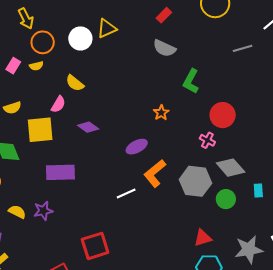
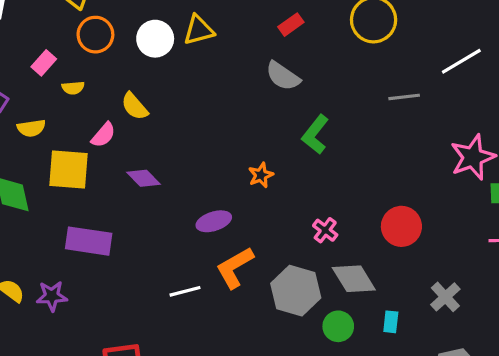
yellow semicircle: (36, 66) -> (73, 88), moved
red circle: (223, 115) -> (401, 226), moved

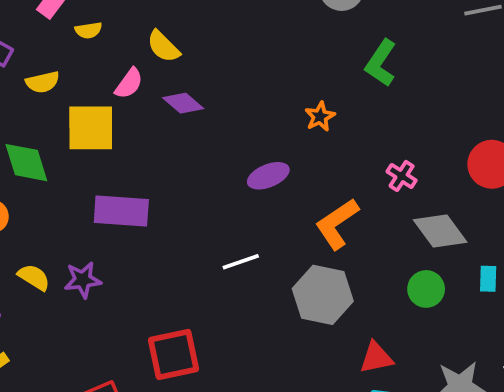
purple diamond: (144, 178) -> (183, 103), moved
orange L-shape: (235, 268) -> (337, 224), moved
gray hexagon: (296, 291) -> (323, 295), moved

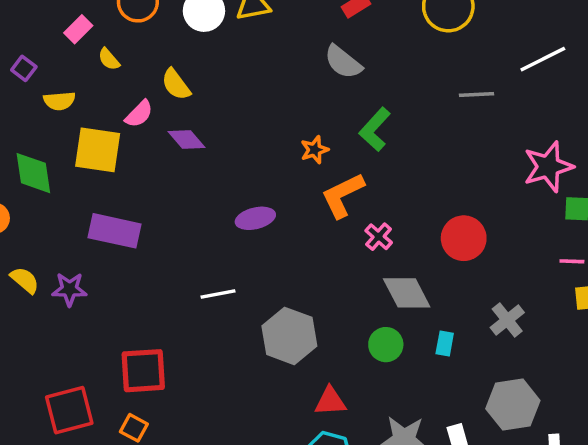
yellow semicircle: (88, 30) -> (109, 59), turned 50
orange star: (320, 117) -> (315, 150), moved
orange L-shape: (337, 224) -> (343, 195), moved

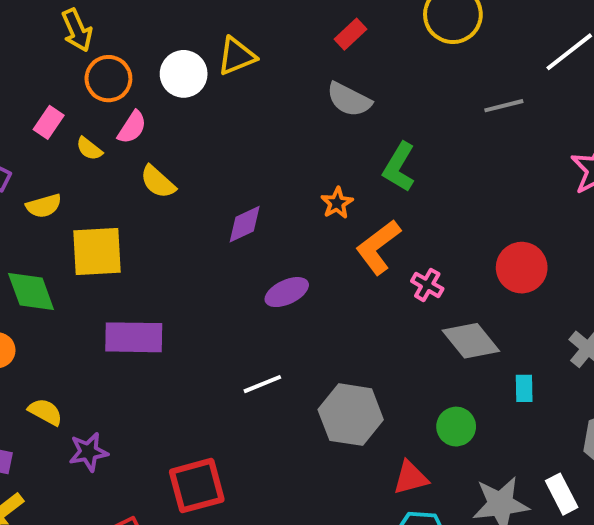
yellow semicircle: (176, 84) -> (158, 182), moved
pink semicircle: (139, 114) -> (132, 127), moved
purple diamond: (186, 139) -> (245, 224), moved, turned -63
purple star: (69, 289) -> (88, 452), moved
green circle: (386, 345) -> (456, 427), moved

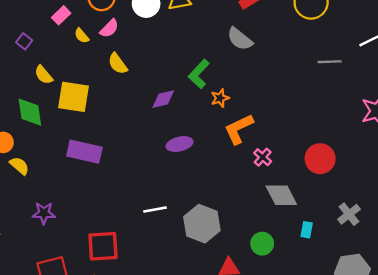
green L-shape: (399, 167) -> (199, 74), moved
yellow semicircle: (44, 206) -> (44, 75), moved, turned 54
white line: (262, 384) -> (155, 210), moved
yellow semicircle: (45, 412) -> (19, 166), moved

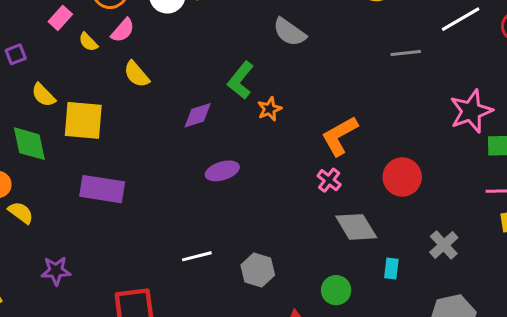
purple square: (24, 41) -> (16, 54), turned 35
orange L-shape: (239, 129) -> (340, 136), moved
gray hexagon: (202, 224) -> (258, 270), size x0.7

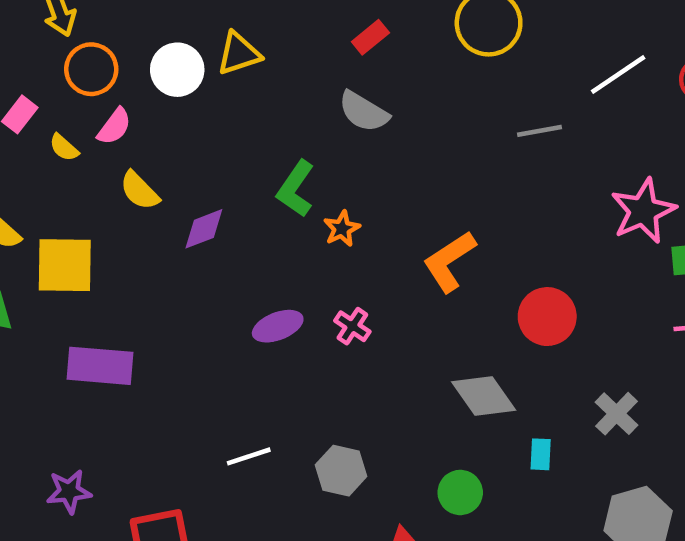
purple diamond: (198, 115) -> (204, 229), moved
pink cross: (329, 180) -> (352, 326), moved
purple star: (56, 271) -> (69, 491), moved

